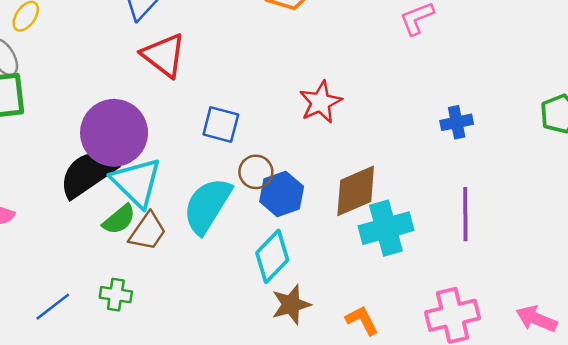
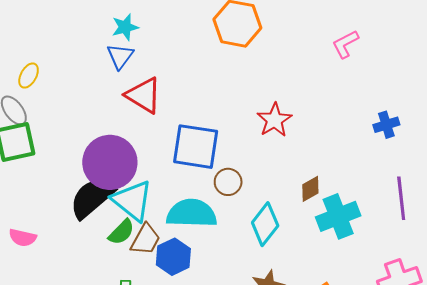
blue square: (221, 125) -> (196, 147), size x1.6
brown diamond: (356, 191) -> (310, 189), size x0.6
blue hexagon: (282, 194) -> (173, 257), moved
cyan semicircle: (207, 206) -> (192, 213), turned 66
cyan diamond: (272, 256) -> (265, 224), moved

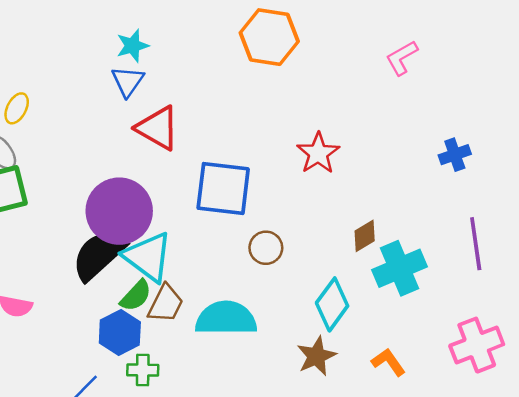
brown circle: (228, 182) -> (266, 248), moved
cyan semicircle: (192, 213) -> (226, 318), moved
cyan diamond: (265, 224) -> (332, 304), moved
blue hexagon: (173, 257) -> (120, 332), moved

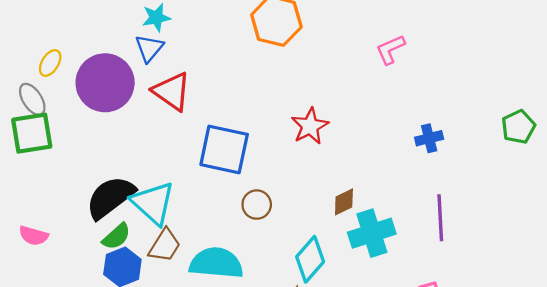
purple circle: (119, 211) -> (105, 83), moved
green semicircle: (136, 296) -> (116, 236), moved

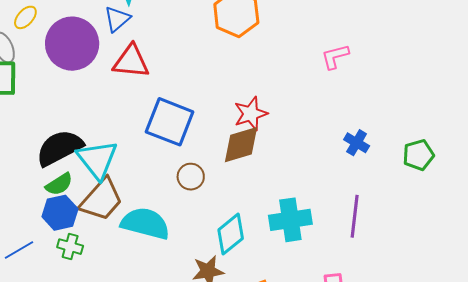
red triangle: (172, 91) -> (131, 61), turned -39
green pentagon: (518, 127) -> (418, 155), moved
blue cross: (429, 138) -> (357, 143), turned 35
brown diamond: (344, 202) -> (241, 145), moved, size x1.6
brown trapezoid: (165, 245) -> (101, 200), size x1.4

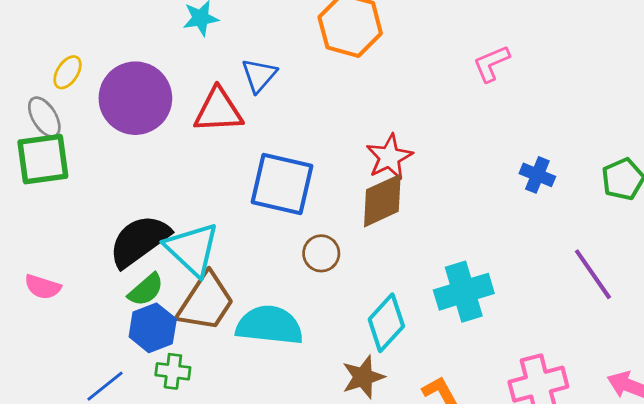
blue triangle: (117, 19) -> (259, 75), moved
purple line: (355, 216) -> (593, 274), moved, turned -33

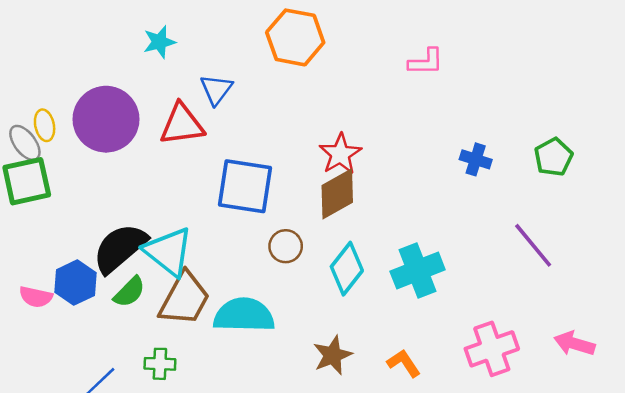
pink L-shape: (491, 63) -> (426, 62), turned -153
yellow ellipse: (68, 72) -> (45, 125), moved, turned -40
cyan diamond: (386, 323) -> (347, 269), moved
blue hexagon: (153, 328) -> (76, 283), moved

